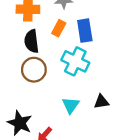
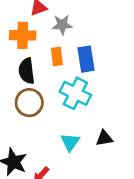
orange rectangle: (59, 28) -> (57, 56), turned -35

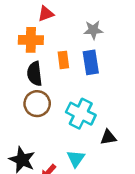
gray star: (62, 25) -> (93, 30), moved
cyan cross: (75, 93) -> (81, 114), moved
cyan triangle: (70, 142) -> (76, 159), moved

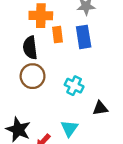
orange cross: (31, 40) -> (41, 16), moved
cyan cross: (81, 114) -> (74, 86), size x0.7

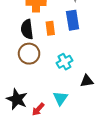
orange rectangle: (57, 35) -> (50, 28), moved
cyan cross: (74, 86) -> (64, 62), turned 35

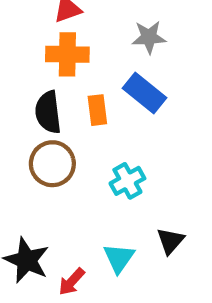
blue rectangle: (73, 20) -> (145, 93), turned -42
black triangle: (87, 81) -> (170, 241), moved, turned -40

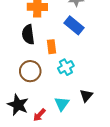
orange rectangle: (97, 110) -> (52, 47), moved
brown circle: (52, 164) -> (30, 71), moved

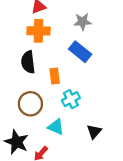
cyan triangle: (62, 104) -> (56, 127), moved, turned -42

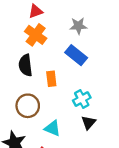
orange cross: (39, 31) -> (36, 35), turned 35
cyan cross: (71, 99) -> (82, 99), moved
black triangle: (94, 132) -> (89, 123), moved

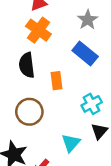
gray star: (78, 26) -> (88, 20), turned -30
cyan triangle: (52, 128) -> (71, 143), moved, turned 48

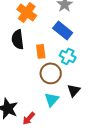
cyan cross: (92, 104) -> (68, 56), moved, turned -35
brown circle: (29, 112) -> (51, 73), moved

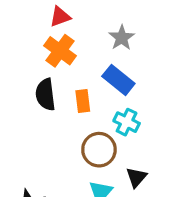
orange rectangle: (41, 51) -> (83, 101), moved

